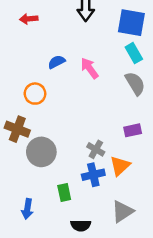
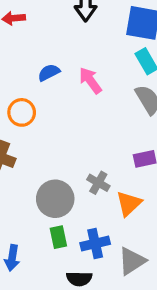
gray circle: (41, 152) -> (55, 199), moved
blue cross: (93, 175) -> (95, 243), moved

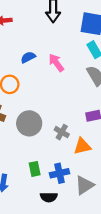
gray circle: (55, 199) -> (29, 123), moved
orange triangle: (129, 204) -> (82, 146), turned 30

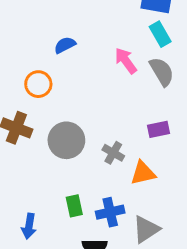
pink arrow: (56, 63) -> (126, 61), moved

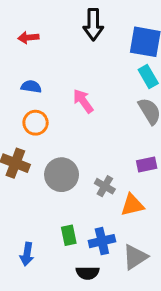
blue semicircle: (65, 45) -> (31, 87), moved, turned 36
pink arrow: (126, 61) -> (83, 101), moved

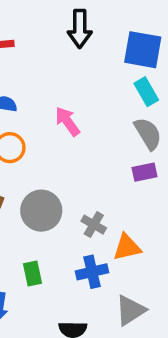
purple rectangle: (147, 165) -> (144, 172), moved
green rectangle: (69, 235) -> (33, 274), moved
blue cross: (102, 241) -> (92, 272), moved

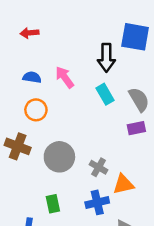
black arrow: (80, 29) -> (106, 58), moved
cyan rectangle: (146, 92) -> (105, 94), moved
pink arrow: (68, 121) -> (65, 77), moved

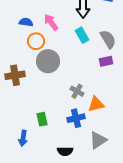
orange circle: (36, 110) -> (36, 41), moved
brown cross: (18, 146) -> (15, 75), turned -30
gray circle: (59, 157) -> (48, 61), moved

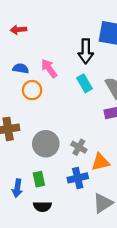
gray circle: (48, 61) -> (46, 144), moved
blue arrow: (23, 138) -> (17, 188), moved
black semicircle: (65, 151) -> (42, 207), moved

